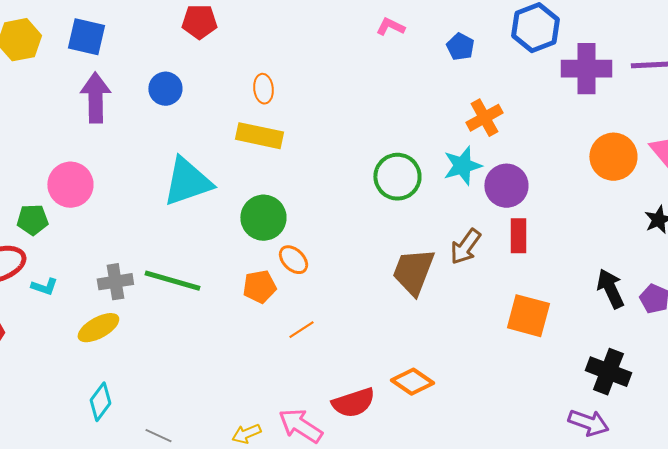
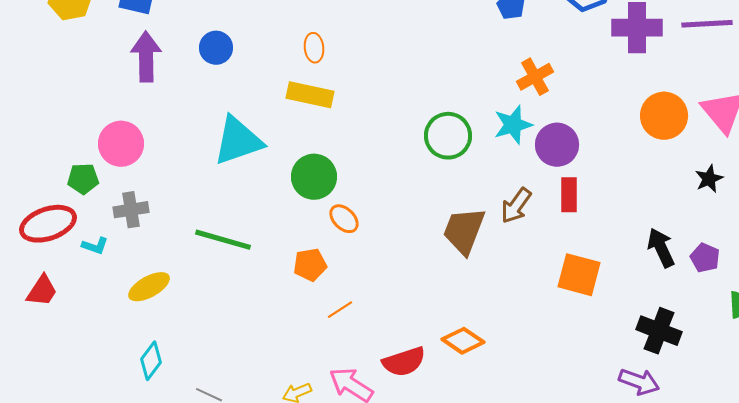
gray cross: (115, 282) -> (131, 210), moved
orange pentagon: (259, 287) -> (310, 265), moved
orange line: (301, 330) -> (340, 310), moved

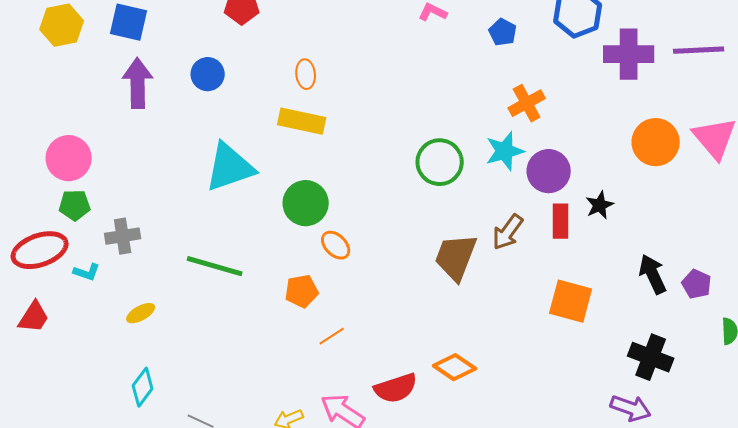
pink circle: (121, 144) -> (69, 158), moved
black star: (709, 179) -> (600, 205), moved
yellow ellipse: (149, 287) -> (141, 313), size x0.7

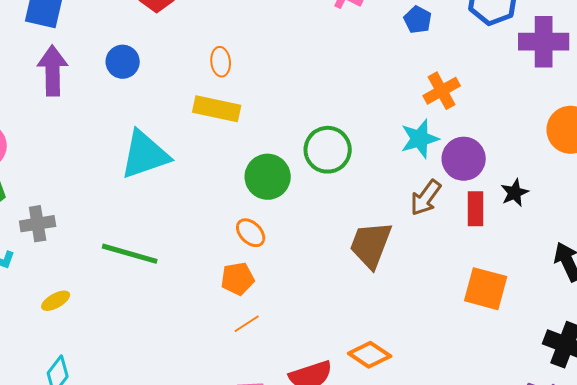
green circle: (440, 162) -> (328, 150), moved
green circle: (306, 203) -> (268, 177), moved
brown arrow: (508, 232) -> (426, 198), moved
orange pentagon: (302, 291) -> (238, 279), moved

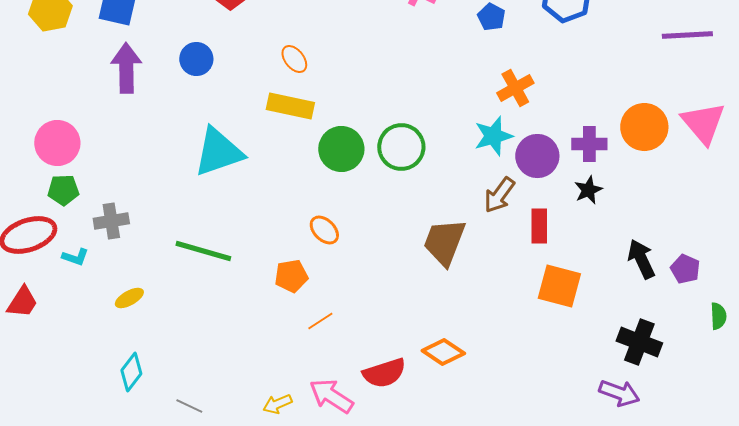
purple cross: (544, 42) -> (589, 144), moved, size x0.7
orange ellipse: (221, 62) -> (294, 59), turned -32
green circle: (268, 177) -> (341, 149), moved
red rectangle: (476, 209) -> (539, 226), moved
orange pentagon: (238, 279) -> (291, 276), moved

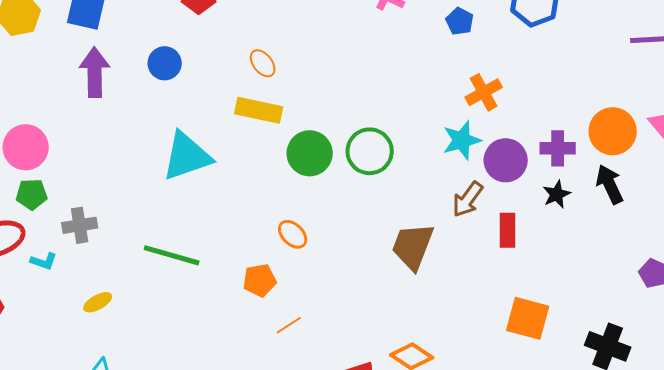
black arrow: (641, 259) -> (610, 184), moved
orange square: (559, 286) -> (528, 318), moved

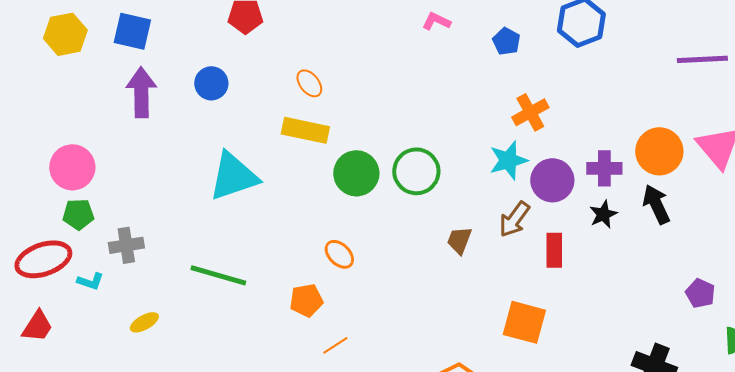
brown trapezoid: (413, 246) -> (459, 240), moved, size x0.6
orange square: (528, 318) -> (524, 322), moved

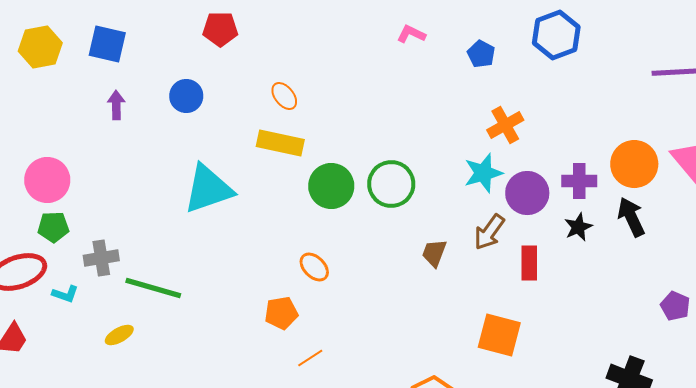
purple arrow: (141, 92) -> (116, 105), size x0.6
green line: (218, 275) -> (153, 288), moved

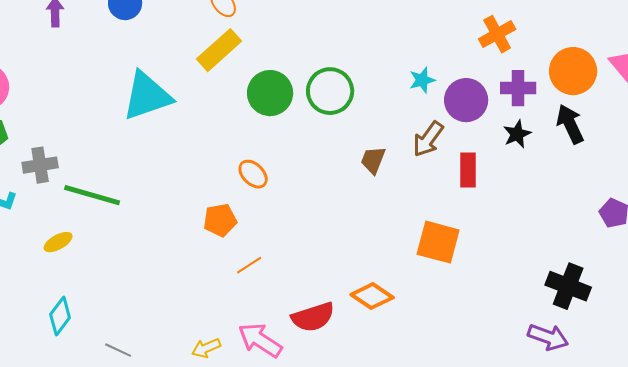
orange cross: (505, 125) -> (497, 34), moved
yellow rectangle: (280, 143) -> (219, 50), turned -54
cyan star: (483, 173) -> (422, 80), size x0.7

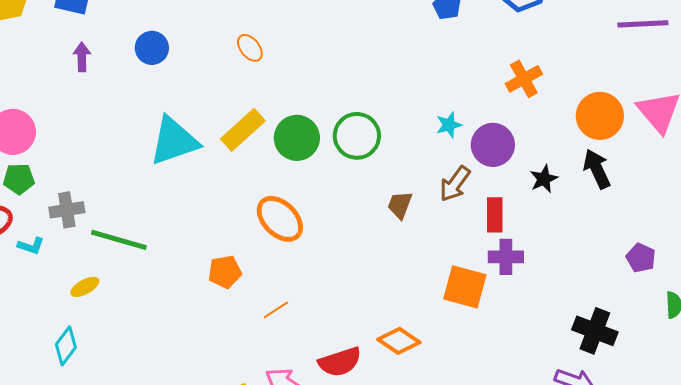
yellow rectangle: (219, 50) -> (243, 130), moved
purple cross: (518, 88) -> (506, 257), moved
orange ellipse: (253, 174) -> (280, 219), size x1.6
orange pentagon: (220, 220) -> (225, 272), moved
cyan diamond: (60, 316) -> (66, 346), moved

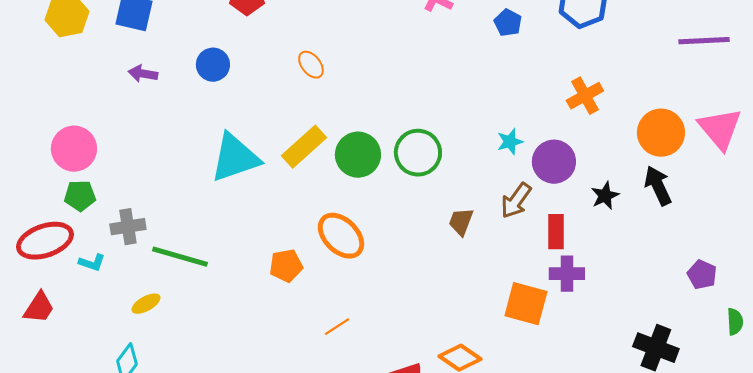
purple arrow: (82, 57) -> (143, 74), turned -80
orange pentagon: (225, 272) -> (286, 266), moved

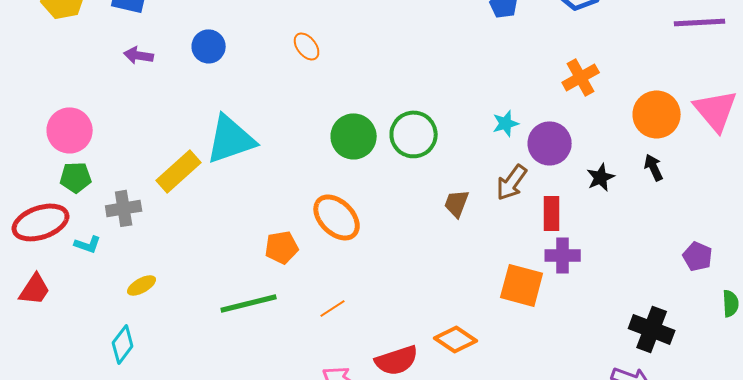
yellow rectangle: (304, 147) -> (179, 171), moved
black arrow: (658, 186) -> (654, 167), size x0.7
green line: (180, 257) -> (249, 303), moved, turned -30

